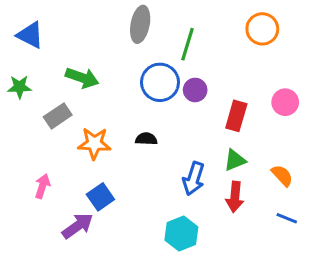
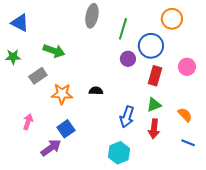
blue circle: (160, 82) -> (151, 46), moved

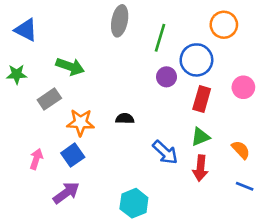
blue arrow: (127, 117) -> (165, 152), turned -65
blue square: (66, 129) -> (73, 155), moved
cyan hexagon: (119, 153) -> (134, 203), moved

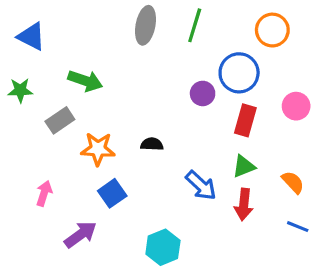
green line: (160, 38) -> (195, 25), moved
blue square: (73, 155) -> (112, 193), moved

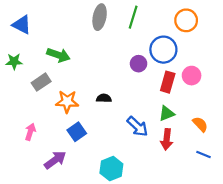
pink circle: (296, 106) -> (192, 76), moved

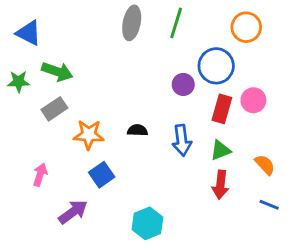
green arrow: (58, 55) -> (57, 72), moved
blue arrow: (137, 126) -> (182, 140), moved, turned 40

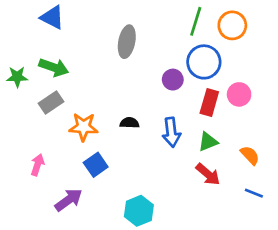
gray ellipse: (132, 23) -> (127, 42), moved
green line: (176, 23) -> (196, 21), moved
blue triangle: (29, 33) -> (52, 17), moved
red arrow: (220, 185) -> (208, 174), turned -55

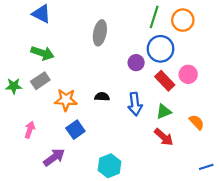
green star: (17, 77) -> (14, 86), moved
red rectangle: (209, 103) -> (165, 81), turned -60
blue line: (254, 193) -> (206, 167), moved, turned -40

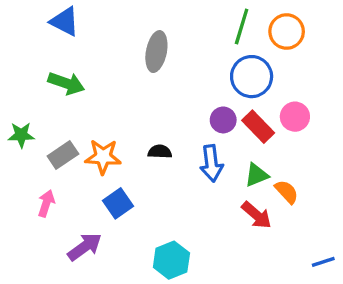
purple circle: (136, 63) -> (223, 120), moved
gray rectangle: (40, 81) -> (63, 155), moved
orange semicircle: (197, 122) -> (287, 192), moved

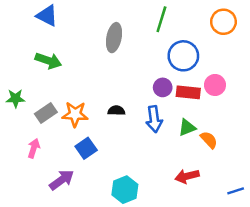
green line: (242, 27) -> (161, 19), moved
orange circle: (287, 32) -> (223, 22), moved
red rectangle: (258, 127) -> (188, 92), turned -40
red arrow: (257, 215) -> (187, 176), moved, turned 125

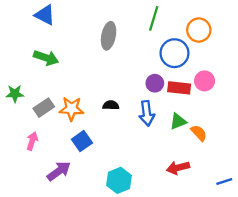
orange circle: (223, 22) -> (199, 30), moved

